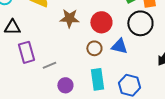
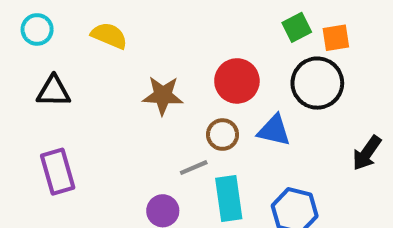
brown star: (69, 18) -> (163, 95), moved
purple rectangle: (26, 52) -> (58, 172), moved
gray line: (49, 65) -> (194, 168), moved

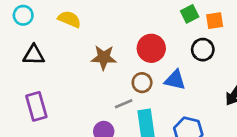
black circle: (317, 83) -> (203, 50), size x0.7

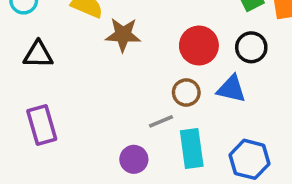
black circle: (203, 50) -> (251, 47), moved
brown star: (104, 58) -> (123, 35), moved

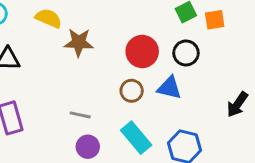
gray line: (161, 121) -> (80, 115), moved, turned 35
cyan rectangle: (192, 148) -> (136, 138), turned -32

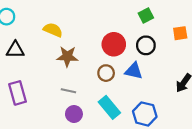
yellow semicircle: (48, 18) -> (53, 30), moved
orange square: (215, 20) -> (180, 33), moved
brown star: (79, 42) -> (67, 56), moved

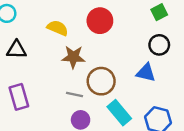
red circle: (114, 44) -> (100, 21), moved
brown circle: (106, 73) -> (101, 81), moved, size x1.5

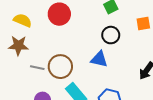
brown star: (73, 57) -> (18, 46), moved
gray line: (75, 94) -> (37, 68), moved

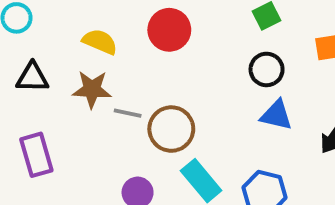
blue triangle: (99, 59) -> (276, 115), moved
gray line: (37, 68) -> (128, 113), moved

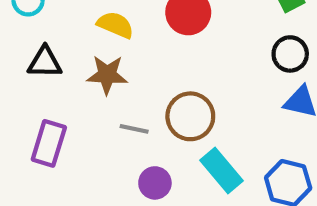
gray line: (128, 113) -> (134, 129), moved
purple rectangle: (36, 155) -> (49, 143), turned 33

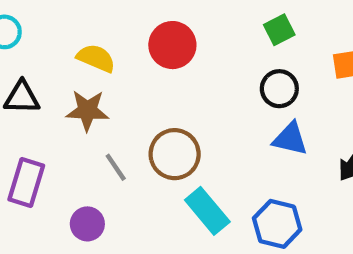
gray line: (134, 129) -> (116, 167), turned 44
purple circle: (155, 183) -> (87, 224), moved

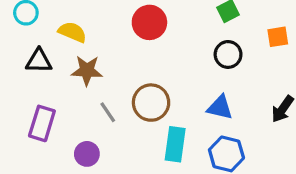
yellow semicircle: (96, 58) -> (72, 32), moved
blue triangle: (290, 139) -> (220, 107), moved
cyan rectangle: (207, 211) -> (175, 144), turned 48

